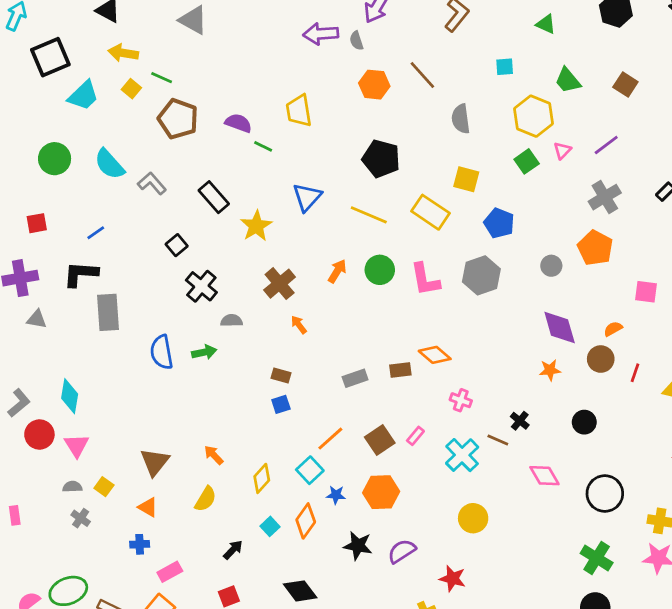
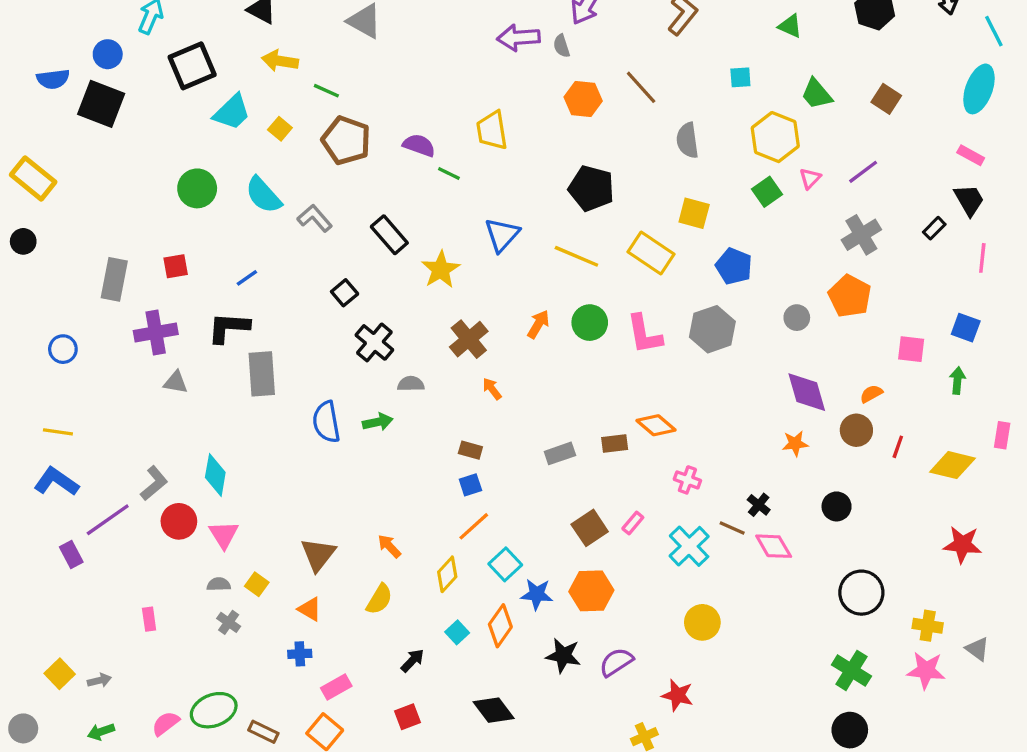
yellow square: (131, 89) -> (280, 129), moved
orange line: (330, 439) -> (474, 526), moved
pink diamond: (544, 476) -> (774, 546), moved
blue star: (336, 495) -> (537, 594), size x1.4

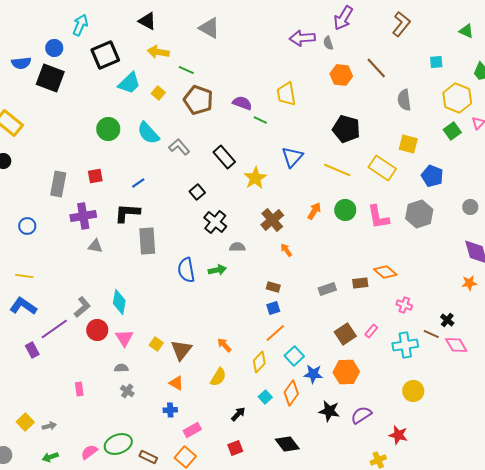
cyan cross: (689, 546) -> (405, 345), turned 35
yellow square: (257, 584) -> (156, 344), moved

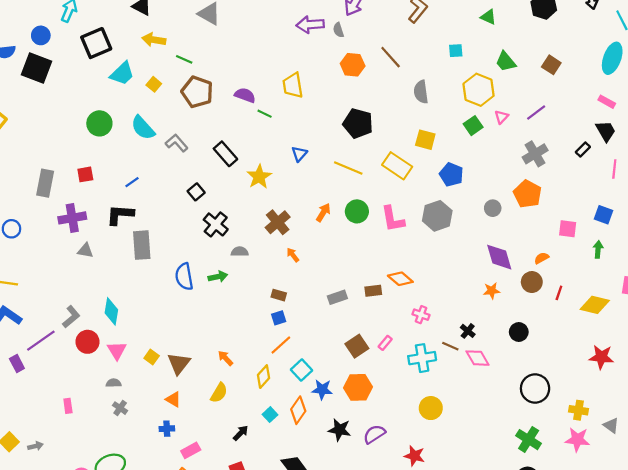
blue triangle: (292, 157) -> (299, 154), size x0.7

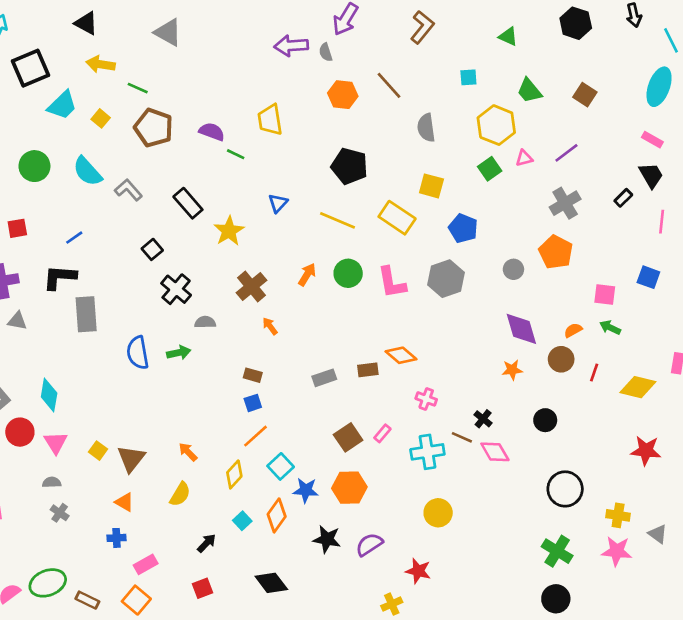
pink triangle: (501, 117) -> (524, 158), turned 32
green arrow: (598, 249) -> (610, 328), moved, turned -70

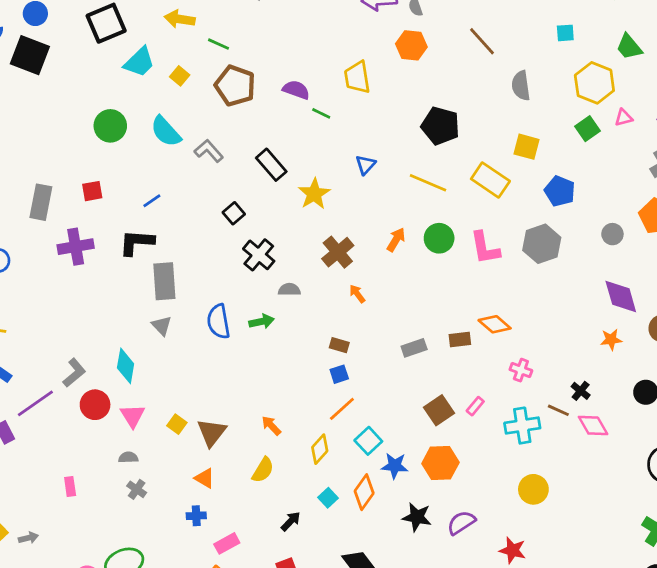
orange hexagon: (343, 95) -> (411, 45), moved
gray triangle: (17, 321) -> (162, 326), moved, turned 36

